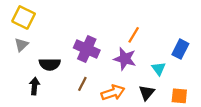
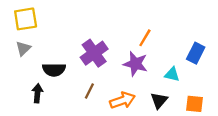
yellow square: (24, 17) -> (26, 19), turned -35
purple cross: (87, 49) -> (94, 53), turned 30
cyan triangle: (159, 69) -> (172, 74), turned -40

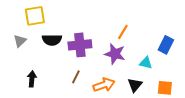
yellow square: (26, 19) -> (35, 16), moved
purple cross: (94, 53) -> (80, 45), turned 30
black semicircle: (54, 70) -> (52, 40), moved

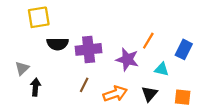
orange line: (123, 32) -> (148, 41), moved
gray triangle: (20, 41) -> (22, 68), moved

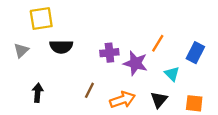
purple cross: (89, 49) -> (109, 53), moved, size x0.7
gray triangle: (22, 68) -> (21, 50), moved
cyan triangle: (162, 69) -> (172, 74), turned 32

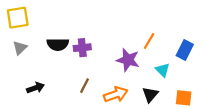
yellow square: (41, 19) -> (18, 18), moved
purple cross: (109, 53) -> (82, 48), moved
black arrow: (38, 93) -> (35, 88), turned 66

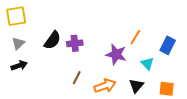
black semicircle: (58, 44) -> (53, 40), turned -54
black arrow: (35, 88) -> (19, 66), moved

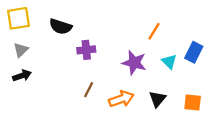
orange line: (135, 37) -> (154, 31), moved
black semicircle: (53, 40) -> (61, 26), moved, turned 72
cyan triangle: (147, 64) -> (169, 62), moved

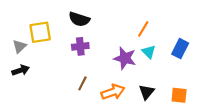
yellow square: (18, 18) -> (40, 32), moved
black semicircle: (61, 26) -> (79, 19), moved
cyan triangle: (169, 62) -> (149, 52), moved

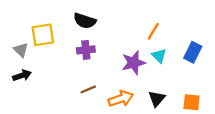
gray triangle: (19, 46) -> (21, 50), turned -32
purple star: (125, 58) -> (134, 63), turned -30
brown line: (82, 83) -> (88, 89), turned 40

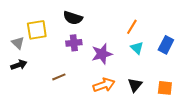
purple star: (134, 63) -> (102, 54), moved
brown line: (88, 89) -> (59, 77), moved

